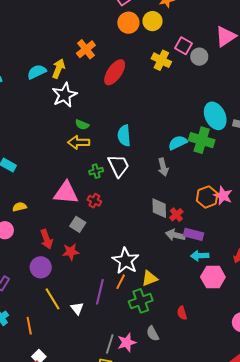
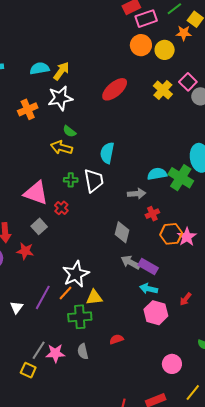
orange cross: (86, 49) -> (28, 109), moved
gray arrow: (163, 167) -> (137, 194), turned -96
red cross: (176, 215) -> (152, 214), moved
red semicircle: (182, 313) -> (116, 339), turned 72

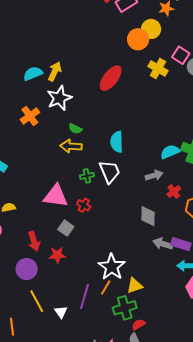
orange circle: (141, 45) -> (138, 39), moved
red semicircle: (116, 339) -> (138, 325), moved

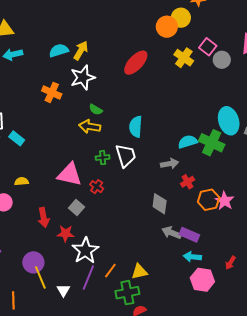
orange cross: (30, 116) -> (52, 92), turned -36
white star: (112, 267) -> (85, 251), moved
purple circle: (27, 269) -> (33, 262), moved

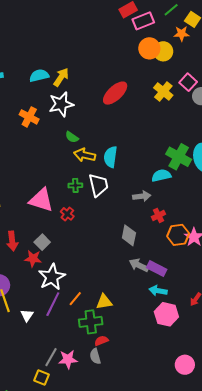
orange circle: (167, 27) -> (149, 48), moved
yellow arrow: (90, 127) -> (85, 155), moved
green cross: (212, 143) -> (179, 157), moved
gray square: (77, 208) -> (42, 242), moved

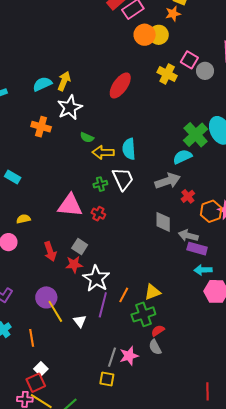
green cross: (179, 157) -> (196, 135), turned 30
gray arrow: (142, 196) -> (168, 181), size x1.4
gray arrow: (139, 265) -> (188, 236), moved

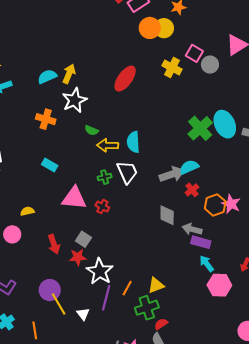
cyan semicircle: (182, 157) -> (189, 167), moved
cyan rectangle: (13, 177) -> (50, 165), moved
cyan arrow: (203, 270) -> (207, 264), turned 54

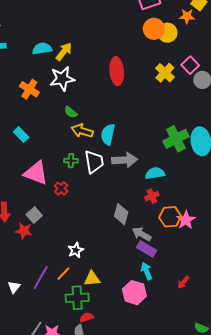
red ellipse: (125, 79) -> (117, 71), turned -56
gray arrow: (172, 174) -> (125, 160), moved
white star: (100, 271) -> (76, 250), moved, size x0.6
pink hexagon: (219, 285) -> (134, 293), moved

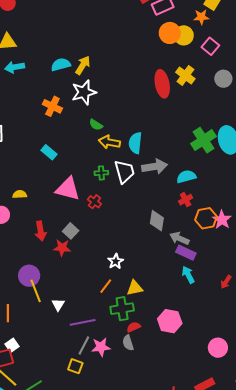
pink square: (190, 65) -> (210, 46), moved
red ellipse: (117, 71) -> (162, 84), moved
purple line: (41, 278) -> (83, 322), moved, turned 55
pink hexagon: (134, 293) -> (170, 321), moved

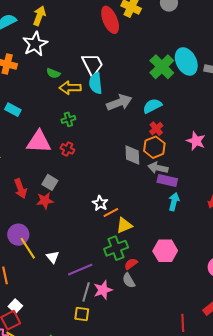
yellow arrow: (83, 65) -> (39, 16), moved
white trapezoid: (124, 172) -> (92, 64), moved
orange hexagon: (206, 218) -> (154, 147), moved
cyan arrow: (188, 275) -> (174, 202), turned 54
orange line: (106, 286) -> (111, 213), moved, turned 35

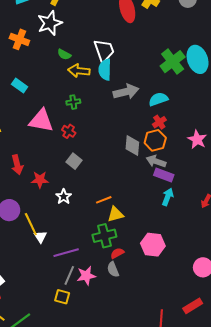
gray square: (50, 182) -> (74, 161), moved
white star: (100, 203) -> (64, 197), moved
yellow line: (28, 248) -> (31, 224), moved

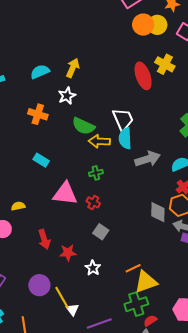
white star: (50, 23) -> (67, 96), size x0.7
green semicircle: (64, 54) -> (83, 126), size x1.6
yellow triangle: (115, 214) -> (146, 282), size x1.4

